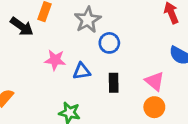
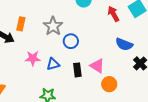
pink triangle: (155, 81) -> (97, 66), moved

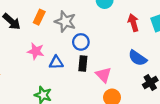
orange rectangle: (21, 24) -> (39, 17), moved
gray star: (53, 26) -> (65, 21), turned -30
black rectangle: (77, 70) -> (83, 64), moved

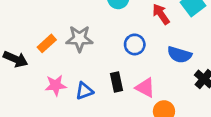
orange rectangle: (39, 17) -> (47, 43), turned 40
blue circle: (81, 42) -> (135, 44), moved

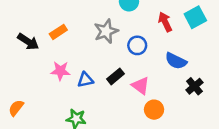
gray star: (79, 39) -> (106, 31), moved, turned -30
black rectangle: (116, 82) -> (116, 76), turned 54

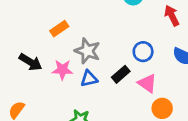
gray star: (106, 31) -> (87, 51), moved, turned -30
black arrow: (28, 42) -> (31, 62), moved
blue circle: (137, 45) -> (143, 52), moved

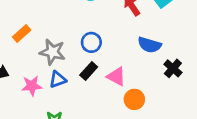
blue circle: (143, 52) -> (91, 42), moved
pink star: (62, 70) -> (32, 86), moved

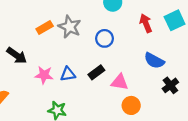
blue circle: (91, 42) -> (104, 38), moved
gray star: (52, 52) -> (70, 27), moved
pink triangle: (116, 76) -> (120, 82), turned -30

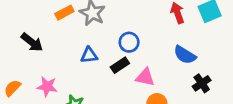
blue circle: (104, 38) -> (129, 42), moved
blue triangle: (68, 74) -> (89, 55), moved
pink star: (44, 75) -> (47, 87), moved

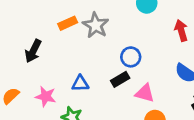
black arrow: (32, 42) -> (33, 51), turned 75
blue triangle: (89, 55) -> (80, 83), moved

